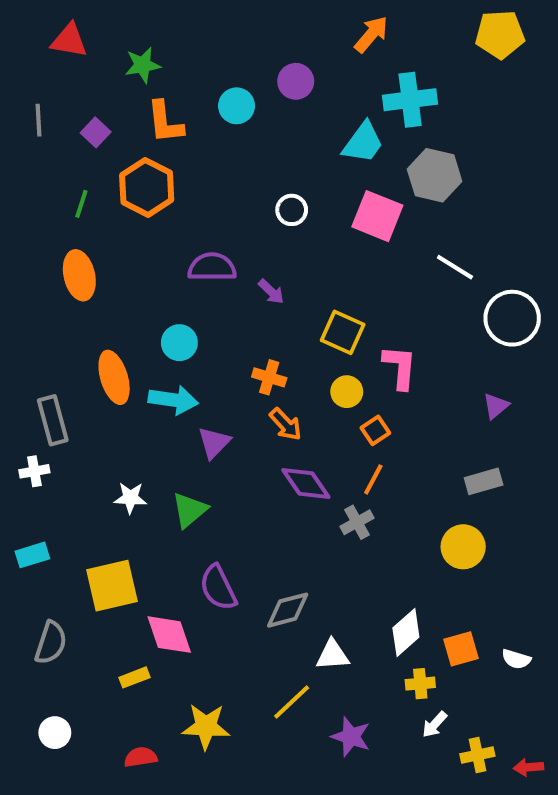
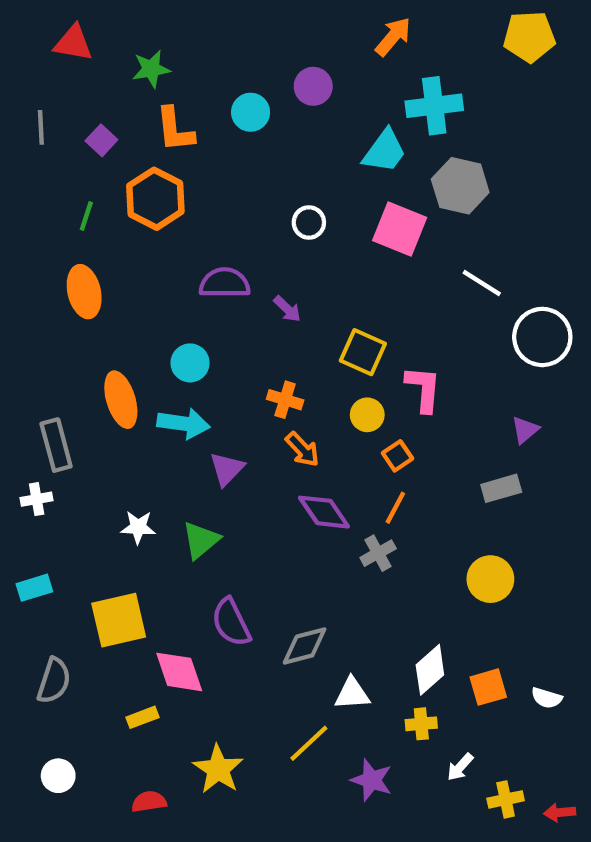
gray rectangle: (484, 481) -> (501, 488), moved
yellow cross: (420, 684) -> (421, 724), moved
yellow star: (206, 726) -> (218, 769), turned 30

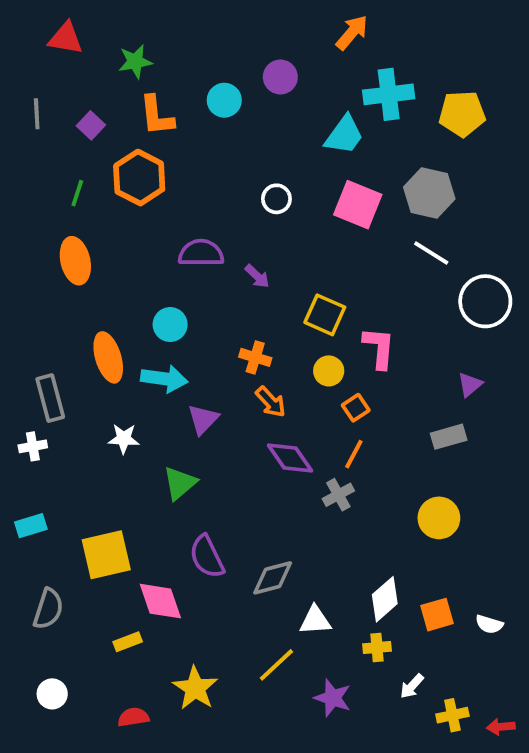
yellow pentagon: (529, 37) -> (462, 114), moved
gray hexagon: (460, 186) -> (429, 193), moved
white star: (138, 527) -> (124, 439), moved

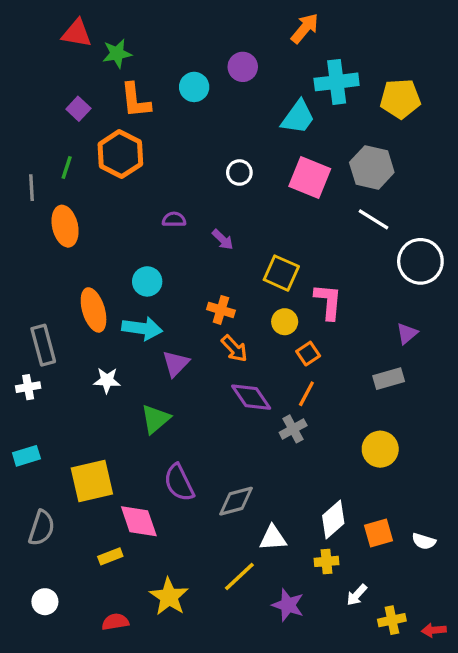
red triangle: (66, 38) -> (77, 33), moved
gray line: (37, 114) -> (31, 188), moved
purple semicircle: (201, 253) -> (174, 219), size x0.6

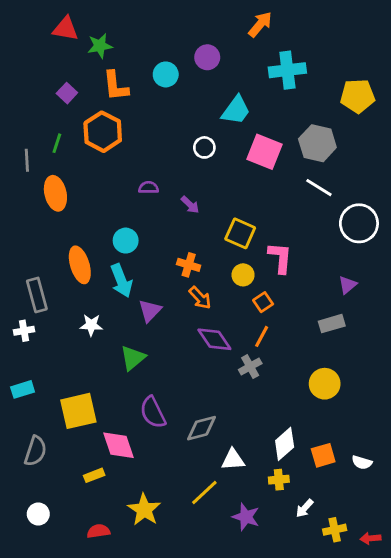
yellow pentagon: (400, 99) -> (358, 96), moved
cyan trapezoid: (298, 117) -> (236, 110), moved
cyan arrow: (142, 328) -> (121, 281), turned 60

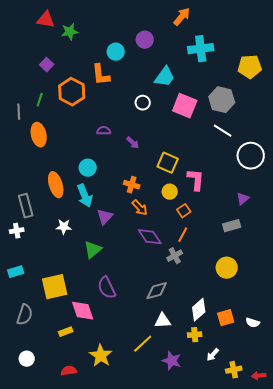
orange L-shape: (116, 86) -> (101, 75), moved
gray diamond: (201, 428) -> (157, 291), moved

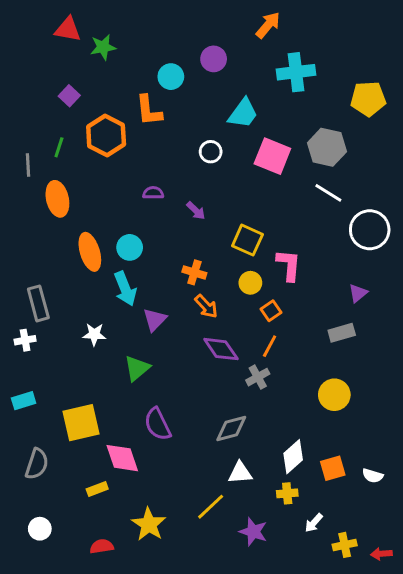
orange ellipse: (56, 185) -> (90, 252), moved

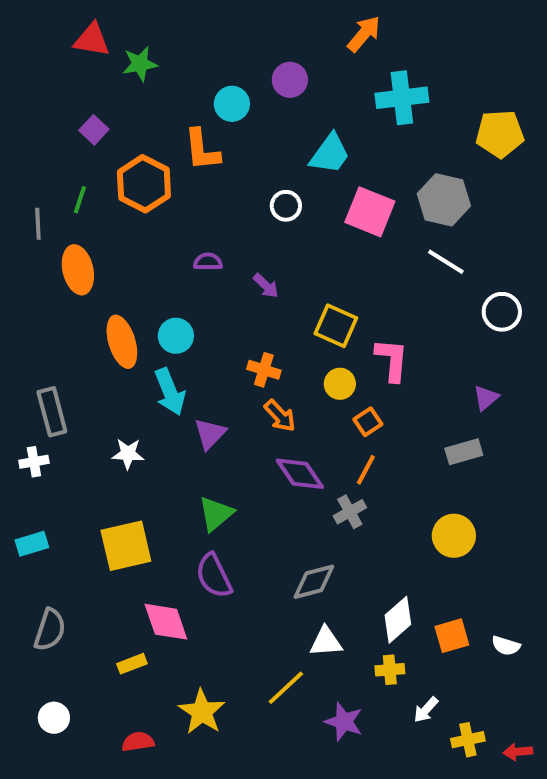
white circle: (370, 230) -> (502, 312), size x0.7
green triangle: (137, 368) -> (216, 514), moved
yellow square: (81, 423) -> (126, 546), moved

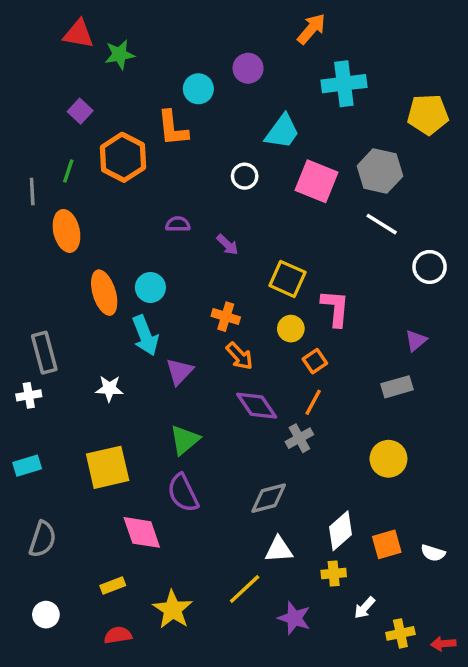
yellow rectangle: (132, 664) -> (113, 585), moved

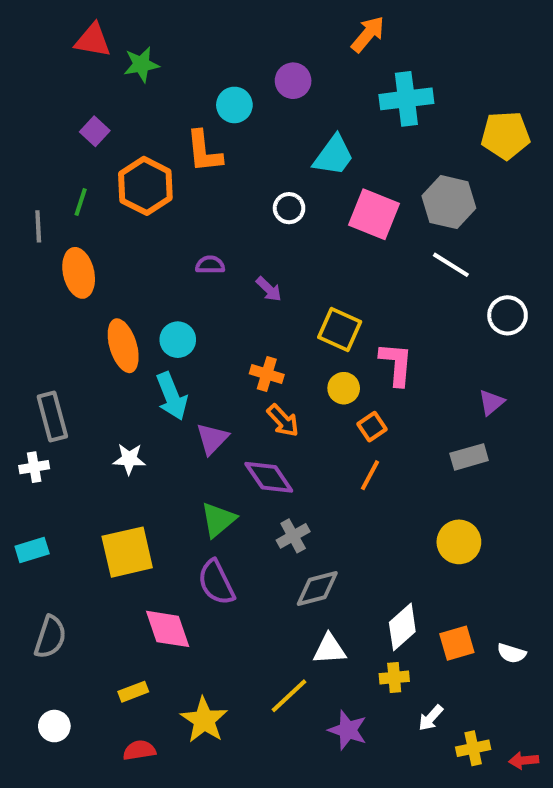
purple diamond: (257, 406) -> (269, 477), moved
gray cross: (299, 438) -> (293, 536), moved

